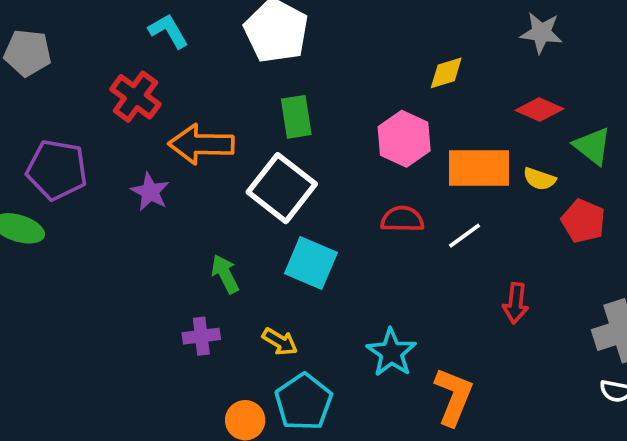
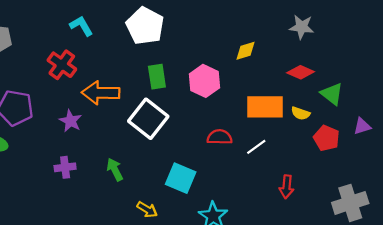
pink hexagon: (404, 139) -> (204, 81), moved
cyan square: (311, 263) -> (181, 178), moved
purple cross: (201, 336) -> (65, 167), moved

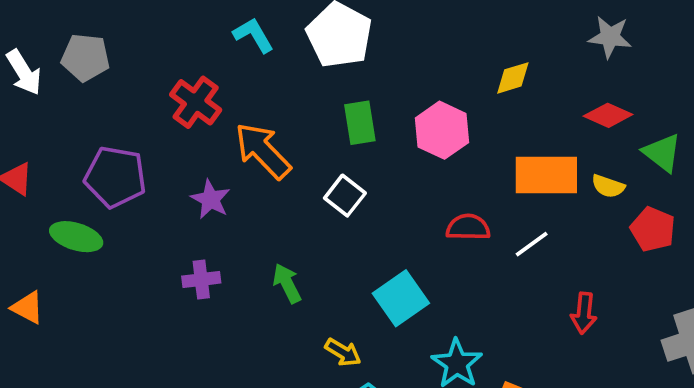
cyan L-shape: (81, 26) -> (253, 35), moved
orange arrow: (101, 93) -> (263, 151), turned 45
white square: (148, 119) -> (345, 196), size x0.6
cyan square: (181, 178) -> (401, 298), turned 32

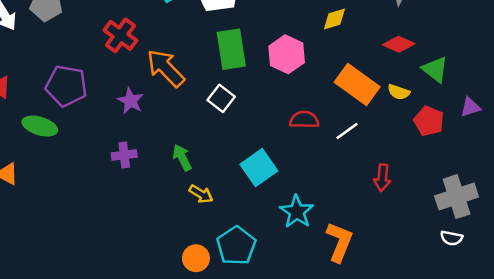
green rectangle: (360, 123) -> (231, 49), size x1.4
orange rectangle: (546, 175) -> (357, 84), turned 36
yellow arrow: (343, 352) -> (201, 194), moved

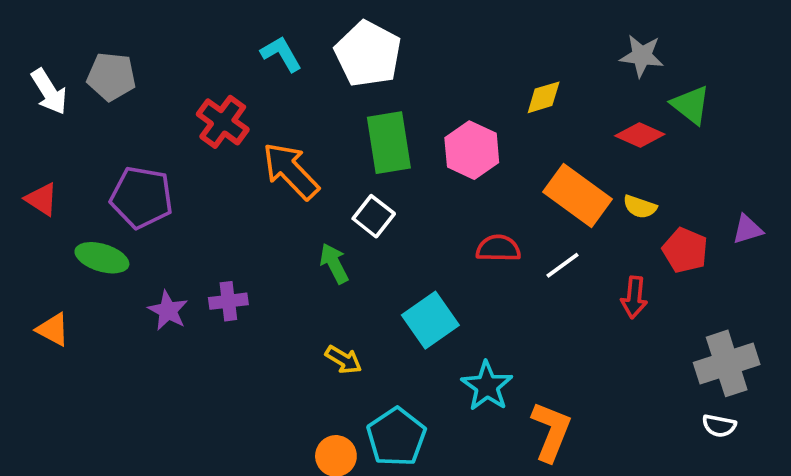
green triangle: (435, 69) -> (691, 105), moved
purple star: (130, 101) -> (168, 311), moved
green arrow: (182, 158) -> (334, 263), moved
red arrow: (382, 178) -> (634, 297), moved

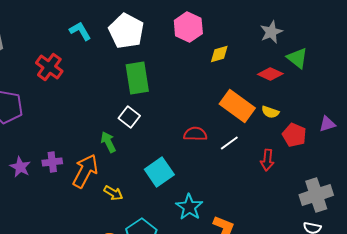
gray star: (642, 56) -> (271, 32), turned -30
pink hexagon: (472, 150) -> (188, 27), moved
orange arrow: (291, 171) -> (85, 171), moved, turned 72

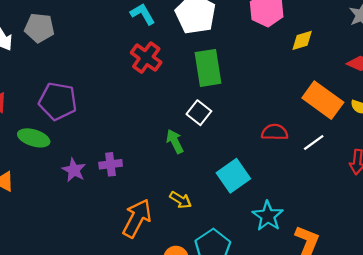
red cross: (49, 67) -> (146, 58), moved
orange arrow: (85, 171) -> (137, 218), moved

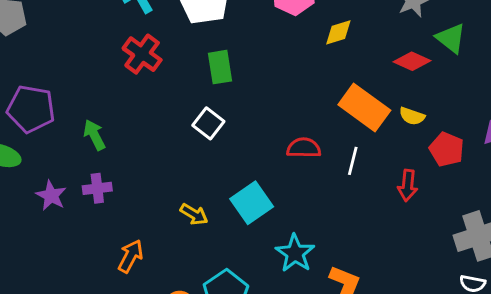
green rectangle: (208, 68) -> (220, 67), size x0.7
green arrow: (175, 141) -> (94, 135), moved
white line: (314, 143) -> (353, 161), turned -40
yellow arrow: (181, 200) -> (194, 214), moved
orange arrow: (137, 218) -> (130, 256), size x0.7

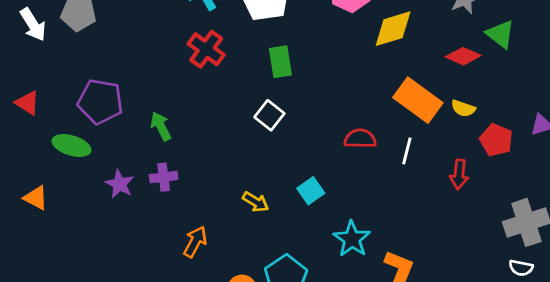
yellow diamond: (338, 32) -> (393, 29), size x1.5
cyan square: (252, 203) -> (311, 191), size x0.7

